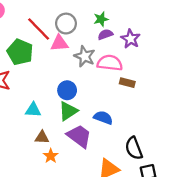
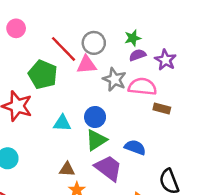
cyan triangle: (33, 110) -> (62, 123), moved

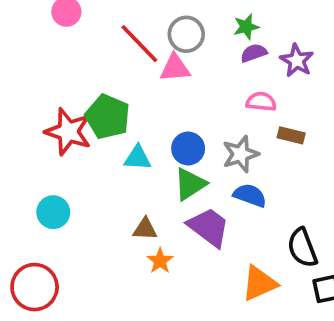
green pentagon: (43, 74) -> (108, 117), moved
gray star: (114, 79) -> (241, 154), moved, turned 30
pink semicircle: (142, 87) -> (261, 102), size x0.7

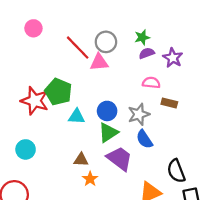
blue semicircle: (250, 195) -> (144, 139), turned -144

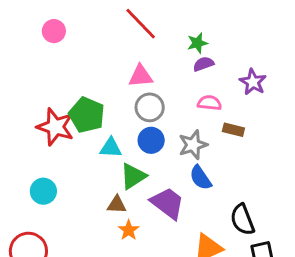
gray circle: (106, 42) -> (150, 107), moved
red line: (78, 48) -> (141, 24), moved
purple star: (173, 58) -> (253, 82), moved
green triangle: (108, 132) -> (133, 176), moved

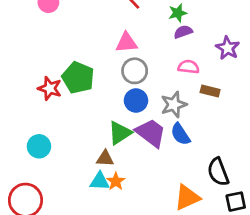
red star: (55, 127) -> (50, 88), size x0.7
cyan triangle: (111, 148) -> (100, 181), moved
purple trapezoid: (168, 203) -> (151, 133), moved

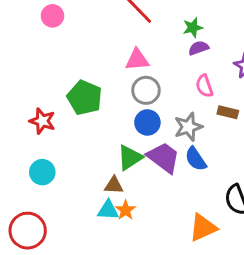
pink semicircle: (189, 67) -> (204, 86), turned -115
red star: (50, 88) -> (42, 121), moved

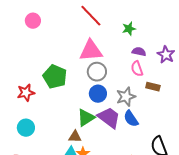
purple semicircle: (199, 48) -> (139, 52), moved, turned 32
pink triangle: (137, 60) -> (91, 51), size x1.4
red star: (42, 121) -> (26, 93), turned -30

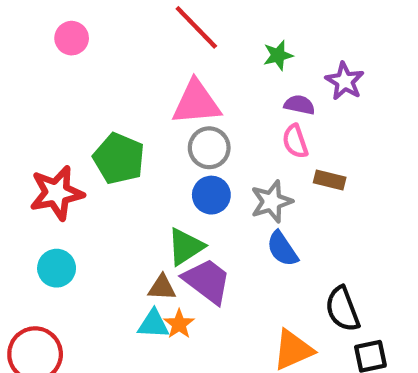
purple star: (166, 55) -> (345, 81), moved
red star: (26, 93) -> (57, 193), size x1.4
purple trapezoid: (109, 118) -> (207, 281), moved

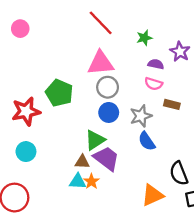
pink circle: (72, 38) -> (20, 29), moved
pink semicircle: (295, 141) -> (154, 84), turned -54

